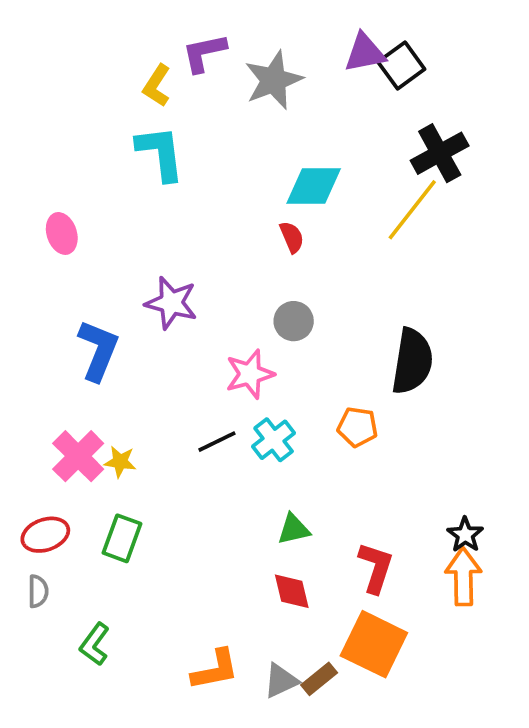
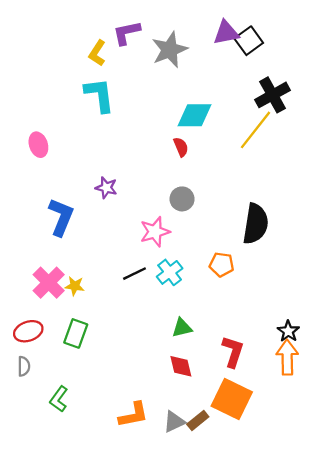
purple star: (171, 303) -> (106, 188), size x0.7

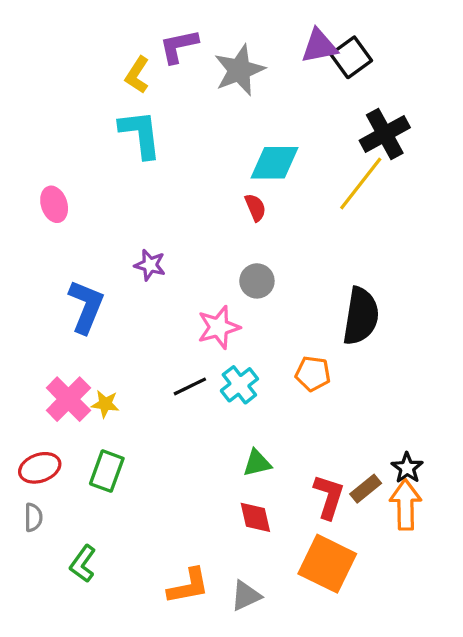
brown rectangle: (198, 421) -> (366, 489), moved

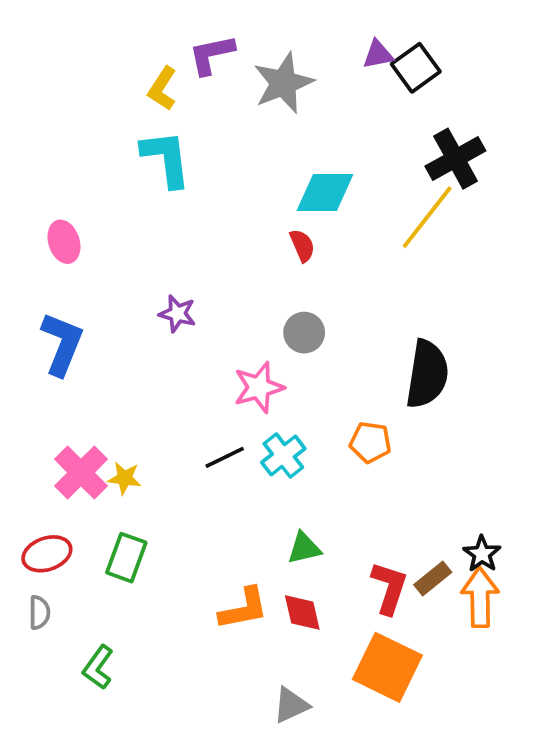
purple triangle: (319, 46) -> (378, 55), size x0.7
blue L-shape: (86, 307) -> (62, 344), moved
orange L-shape: (188, 586) -> (244, 609), moved

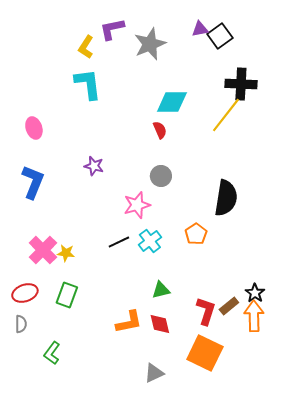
black cross: (455, 159) -> (241, 84), turned 32
orange pentagon: (370, 442) -> (196, 234), turned 30

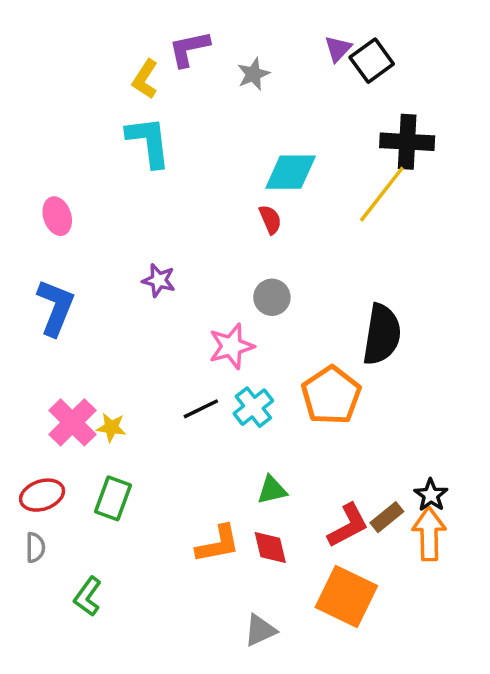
purple triangle: (200, 29) -> (338, 49), turned -36
gray star: (150, 44) -> (253, 74), size x0.6
orange pentagon: (196, 234) -> (331, 395), size x1.6
red L-shape: (206, 311) -> (348, 526), turned 44

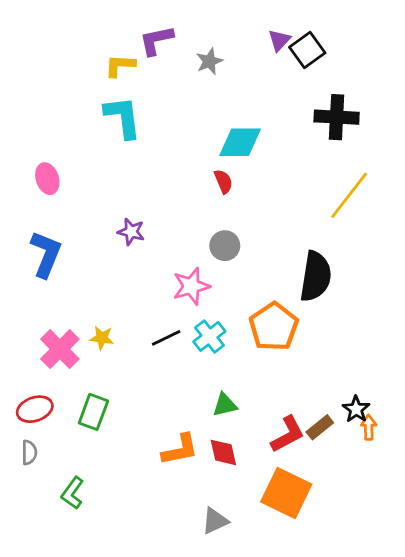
yellow L-shape: (145, 79) -> (120, 65), turned 60
yellow line: (382, 194) -> (349, 195), moved
yellow star: (111, 427) -> (102, 338), moved
orange arrow: (429, 534) -> (369, 427), moved, size x0.6

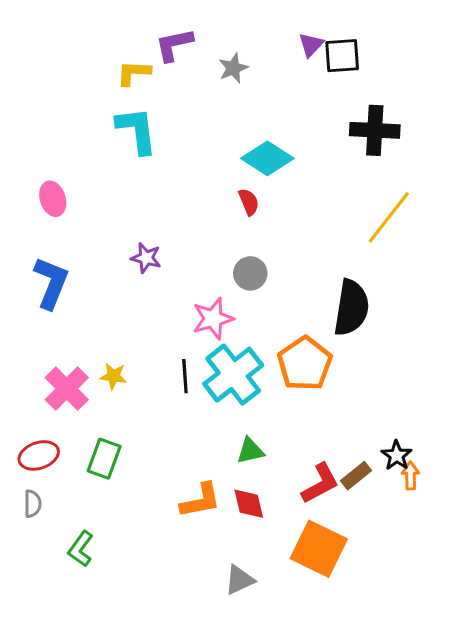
black square: (307, 50) -> (342, 56), turned 32
cyan diamond: (240, 142) -> (267, 158), turned 33
cyan cross: (209, 336) -> (233, 375), size x1.6
black line: (166, 338) -> (185, 376), turned -68

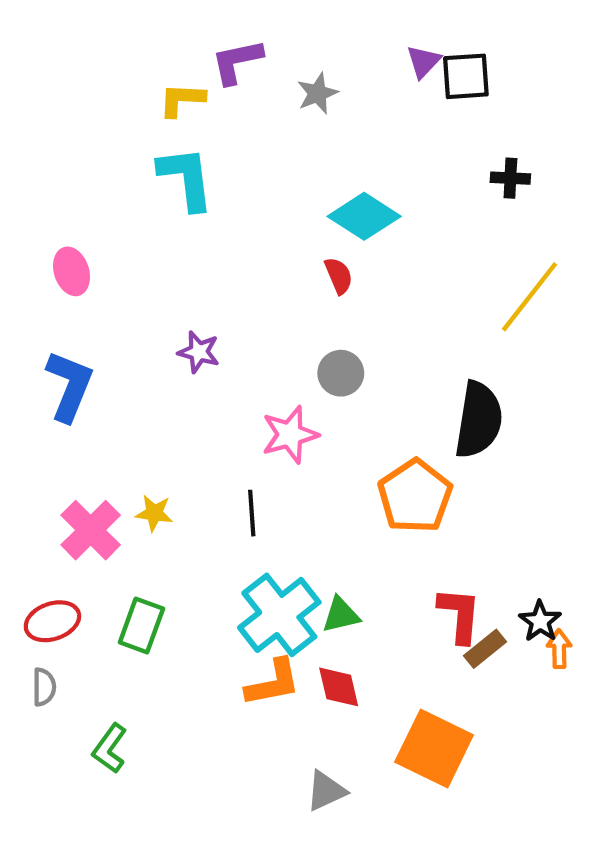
black cross: (375, 130) -> (510, 178), size x0.6
cyan cross: (233, 375) -> (279, 615), moved
red L-shape: (320, 483) -> (460, 615), moved, turned -57

